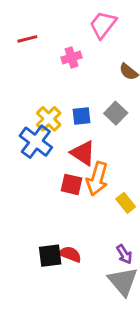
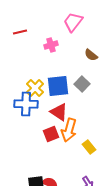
blue square: (81, 116) -> (58, 86), size x1.6
blue cross: (36, 142) -> (26, 104), turned -35
red square: (72, 184) -> (51, 134), turned -35

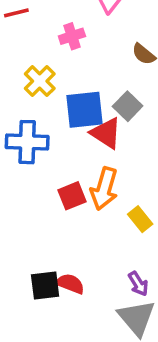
yellow cross: (35, 88) -> (40, 81), moved
red triangle: (59, 112) -> (106, 133), moved

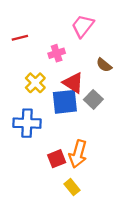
red triangle: (106, 133) -> (73, 83), moved
yellow rectangle: (140, 219) -> (72, 187), moved

